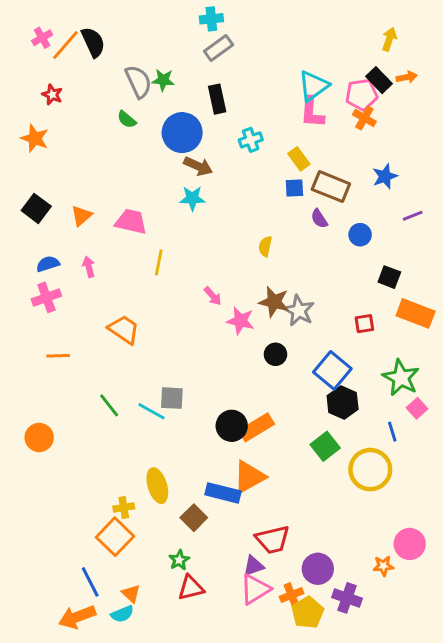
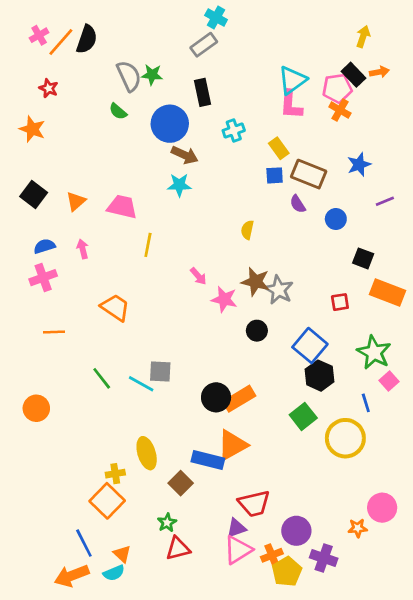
cyan cross: (211, 19) -> (216, 17), moved, turned 35
black semicircle: (93, 42) -> (87, 39), turned 44

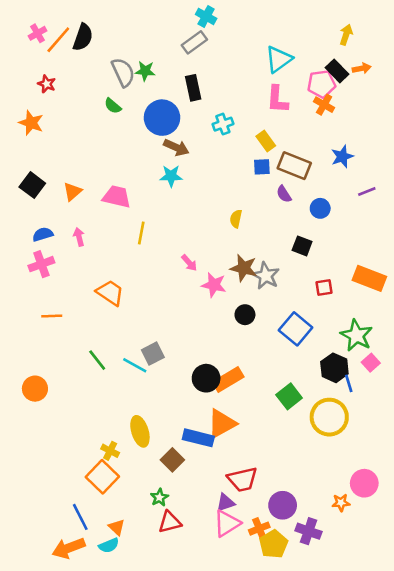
cyan triangle: (292, 80) -> (279, 59), moved
black square: (363, 258) -> (302, 246), moved
gray square: (160, 371) -> (153, 354), turned -30
black hexagon: (320, 376) -> (334, 368), moved
yellow cross: (115, 474) -> (110, 451), turned 36

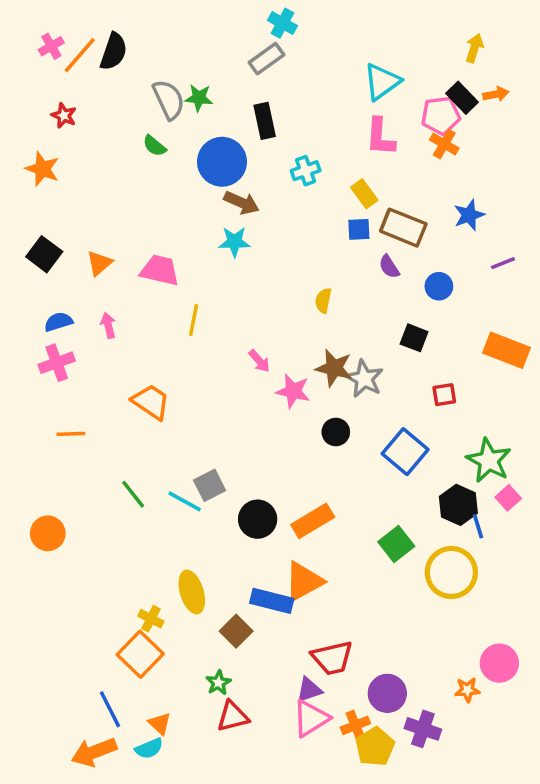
orange rectangle: (369, 278) -> (506, 350), moved
black circle: (206, 378) -> (258, 519), moved

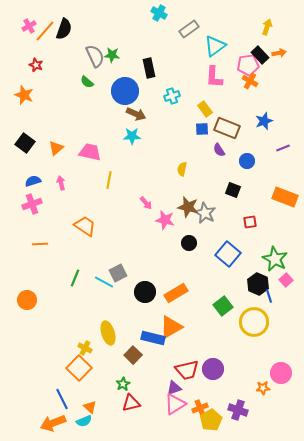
gray rectangle: (266, 59) -> (189, 29), moved
green line: (133, 494) -> (75, 278), turned 60
purple circle: (387, 693) -> (213, 369), moved

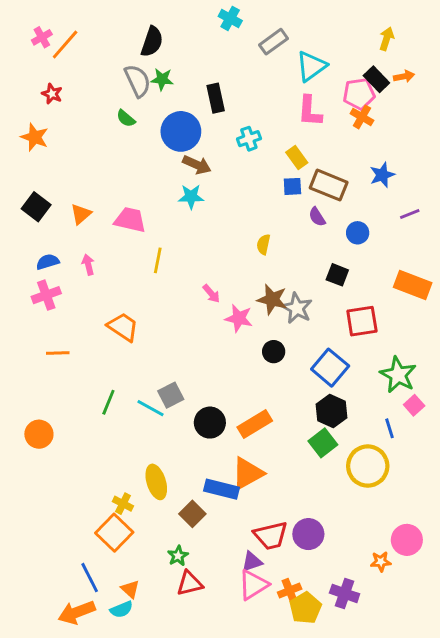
black semicircle: (64, 29) -> (152, 42), moved
red square: (250, 222) -> (362, 321), size x1.6
black hexagon: (258, 284) -> (332, 411), moved

